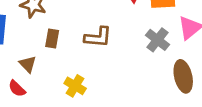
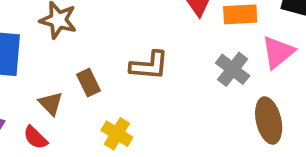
brown rectangle: (52, 39) -> (89, 83), moved, turned -36

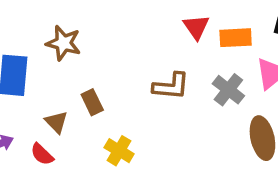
brown L-shape: (149, 66) -> (171, 86), moved

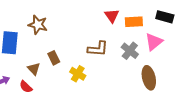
yellow cross: (119, 151) -> (78, 74), moved

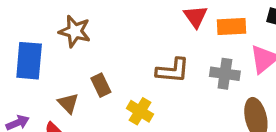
gray cross: (130, 51) -> (225, 74), turned -30

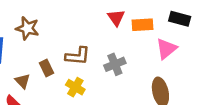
brown L-shape: (173, 70) -> (78, 56), moved
gray cross: (225, 74) -> (115, 64), moved, turned -30

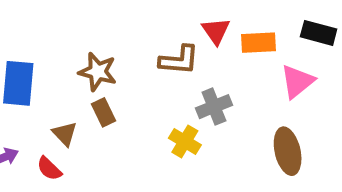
brown star: (27, 28) -> (98, 72), moved
brown L-shape: (78, 56) -> (179, 60), moved
yellow cross: (75, 87) -> (185, 141), moved

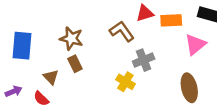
red triangle: (216, 31) -> (145, 13), turned 48
brown L-shape: (179, 60) -> (122, 31), turned -130

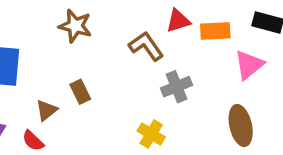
brown star: (71, 38) -> (75, 26), moved
brown triangle: (51, 77) -> (46, 110), turned 35
yellow cross: (125, 82) -> (151, 134), moved

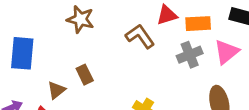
gray cross: (177, 87) -> (190, 55), moved

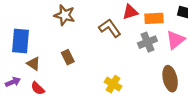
brown triangle: (56, 90) -> (33, 64), moved, turned -48

